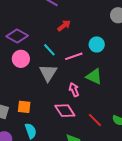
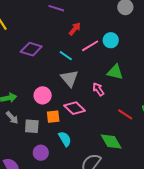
pink line: (74, 56) -> (90, 46), moved
pink circle: (21, 59) -> (43, 95), moved
pink diamond: (65, 111) -> (75, 108), moved

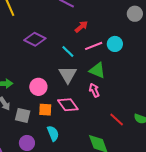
green triangle: (115, 72) -> (97, 70), moved

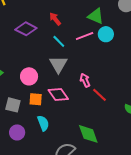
red arrow: (81, 27) -> (55, 19), moved, turned -88
green triangle: (97, 70) -> (96, 16), moved
red line: (117, 119) -> (99, 95), moved

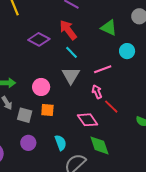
red arrow: (55, 19) -> (68, 30), size x1.5
cyan circle: (106, 34) -> (127, 51), moved
pink line: (85, 36) -> (103, 69), moved
pink diamond: (58, 95) -> (87, 120), moved
cyan semicircle: (43, 123) -> (61, 143), moved

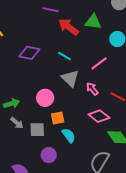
red arrow: (68, 30) -> (69, 27), moved
pink arrow: (97, 92) -> (92, 89), moved
cyan semicircle: (61, 143) -> (69, 135), moved

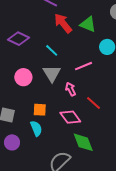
pink circle: (45, 98) -> (23, 77), moved
orange square: (58, 118) -> (40, 110), moved

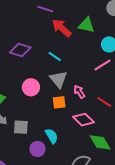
pink line: (83, 66) -> (102, 65), moved
orange square: (40, 110) -> (59, 102), moved
purple circle: (12, 142) -> (37, 149), moved

